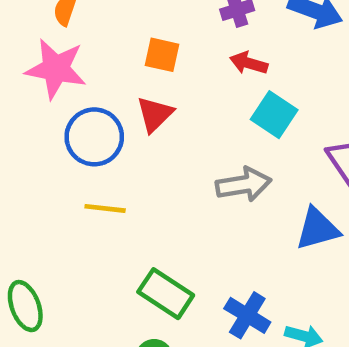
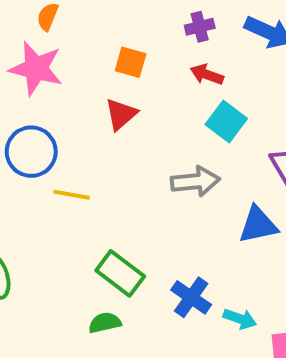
blue circle: (94, 137) -> (31, 152), moved

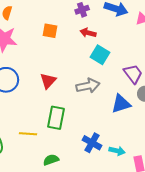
red triangle: (121, 114) -> (48, 81), moved
yellow line: (71, 195) -> (28, 134), moved
green rectangle: (120, 273) -> (56, 118), moved, turned 70

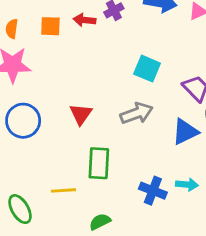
orange square: (50, 31) -> (50, 26), moved
red arrow: (88, 33) -> (85, 20), moved
cyan arrow: (117, 151) -> (187, 185), moved

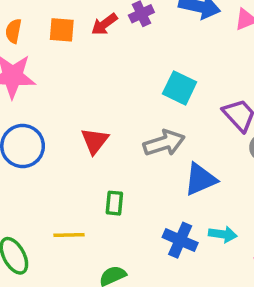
red arrow: (85, 20) -> (104, 24), turned -45
blue triangle: (185, 132) -> (200, 179), moved
green rectangle: (99, 163) -> (114, 203), size x0.6

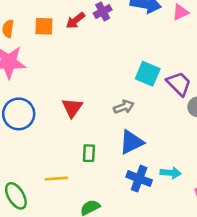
cyan square: (180, 88) -> (148, 74), moved
gray arrow: (164, 143) -> (124, 107), size x0.7
blue triangle: (200, 179) -> (131, 142), moved

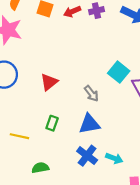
gray arrow: (124, 107) -> (91, 94), turned 56

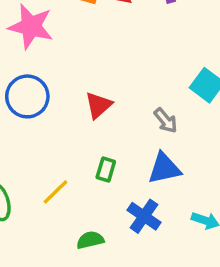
yellow line: (19, 136) -> (56, 192), turned -54
blue cross: (87, 156) -> (144, 216), moved

